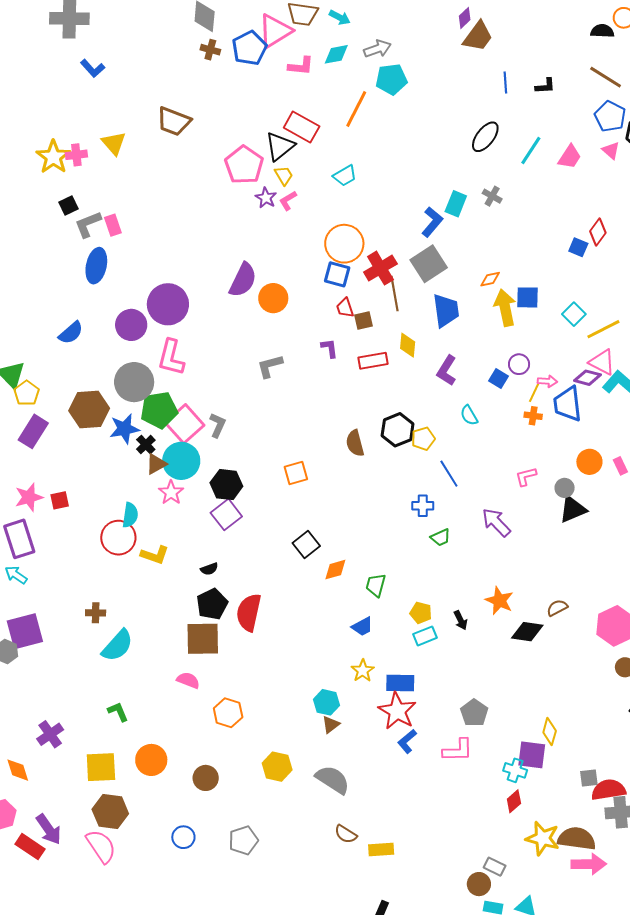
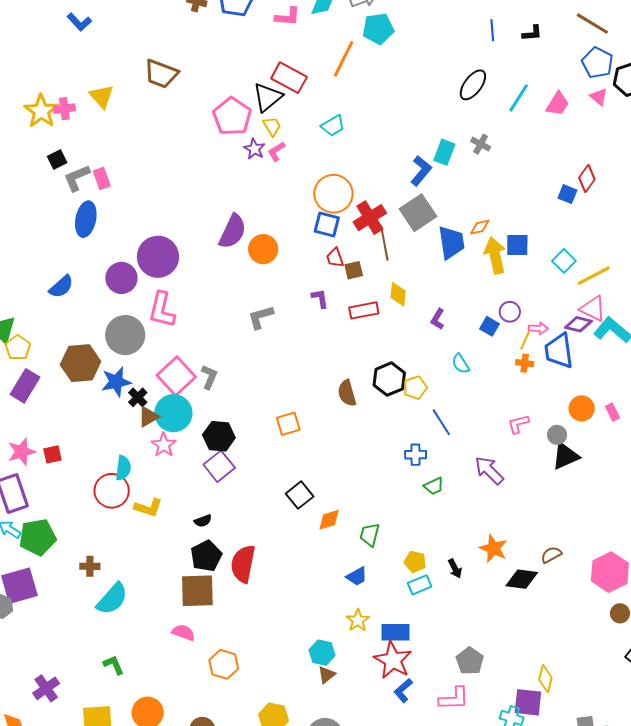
blue trapezoid: (446, 310) -> (451, 242), moved
purple L-shape: (447, 371) -> (438, 319), size x0.7
green pentagon: (159, 410) -> (38, 537), moved

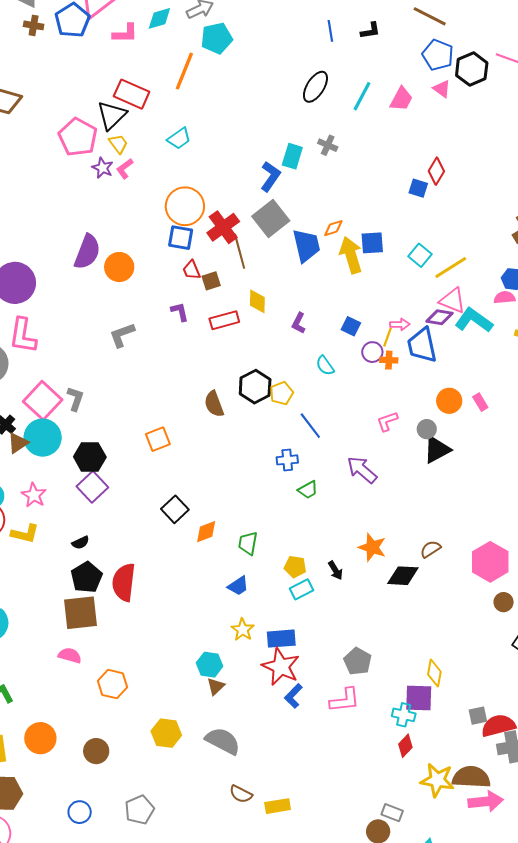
purple circle: (510, 312) -> (372, 352), moved
pink star: (164, 445) -> (34, 495), moved

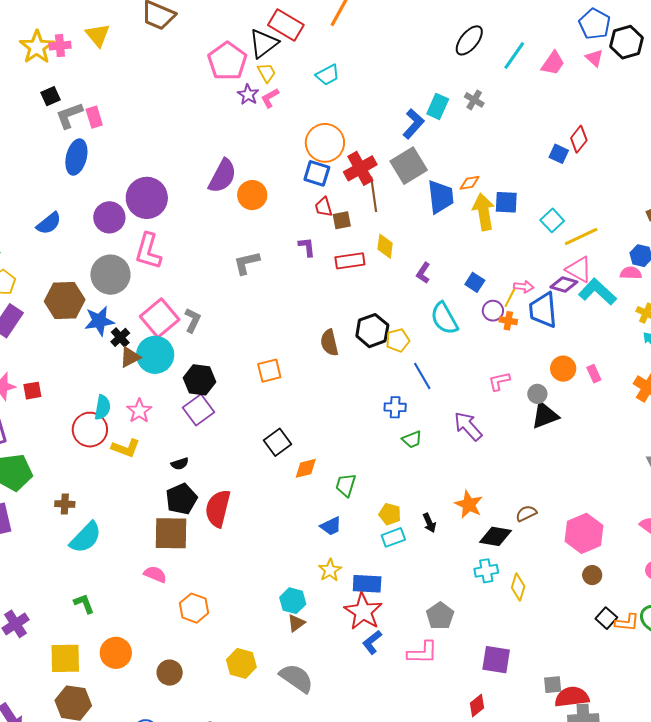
cyan semicircle: (325, 366) -> (444, 318), size x1.6
yellow diamond: (434, 673) -> (518, 587), moved
cyan cross: (404, 715) -> (486, 571), moved, turned -30

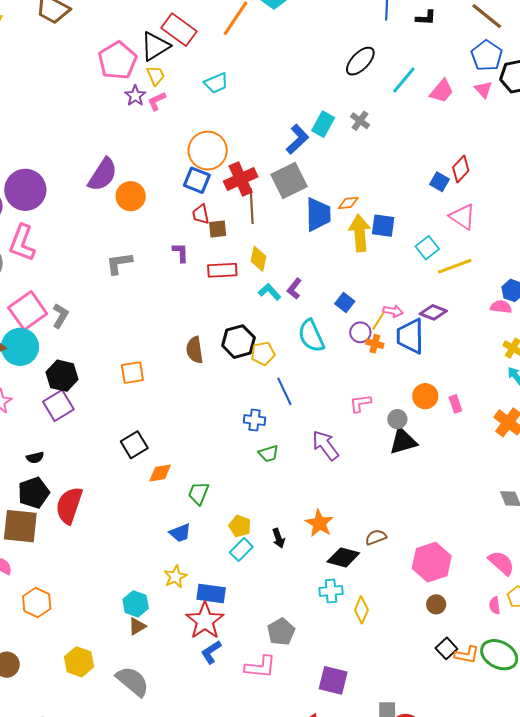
pink triangle: (579, 269) -> (462, 217), moved
cyan L-shape: (597, 292) -> (270, 292), moved, size x0.6
cyan rectangle: (393, 537) -> (241, 550), turned -30

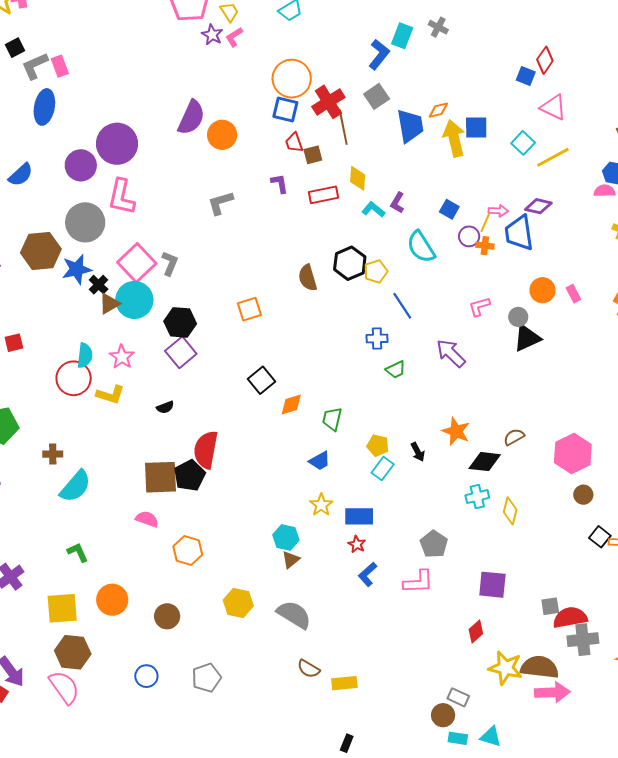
gray square: (289, 180) -> (377, 96), size x0.7
black pentagon: (34, 493) -> (190, 476), moved
red star: (205, 621) -> (357, 544), size x0.5

